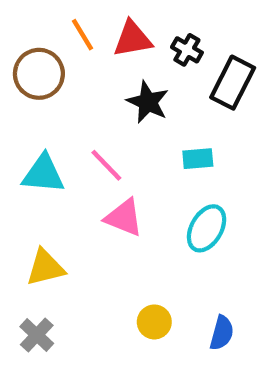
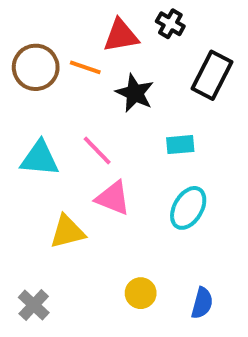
orange line: (82, 35) -> (85, 67), moved, turned -40
black cross: (187, 50) -> (170, 24), moved
yellow triangle: (45, 268) -> (67, 232), moved

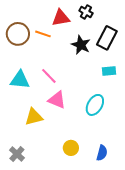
black star: (135, 93) -> (81, 45), moved
cyan rectangle: (180, 145) -> (109, 71), moved

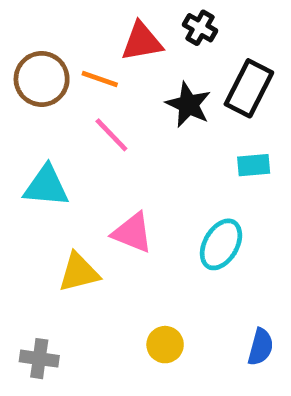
pink line: (49, 76) -> (111, 135), moved
blue semicircle: (102, 153) -> (261, 347), moved
gray cross: (17, 154) -> (39, 359), turned -35

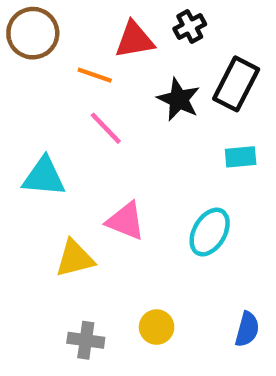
black cross: (200, 28) -> (190, 27), turned 32
brown circle: (42, 79) -> (33, 33), moved
gray cross: (39, 359) -> (86, 340), moved

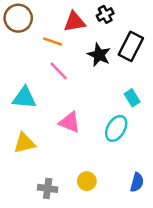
cyan rectangle: (241, 157) -> (132, 98), moved, turned 63
yellow triangle: (75, 259) -> (24, 143), moved

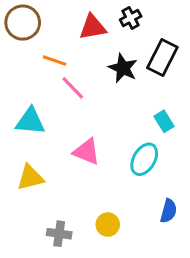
orange line: (52, 41) -> (55, 61), moved
blue semicircle: (137, 182) -> (169, 211), moved

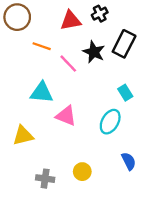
pink line: (73, 88) -> (68, 64), moved
cyan triangle: (30, 121) -> (42, 93), moved
blue semicircle: (169, 211) -> (129, 161), turned -42

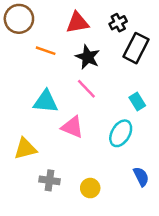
black cross: (100, 14) -> (118, 23), moved
black star: (94, 52) -> (88, 57), moved
pink line: (68, 64) -> (86, 89), moved
gray cross: (45, 179) -> (49, 180), moved

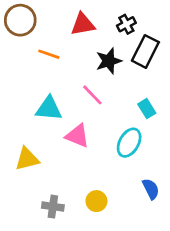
black star: (88, 57) -> (109, 61), moved, turned 30
gray cross: (49, 180) -> (53, 207), moved

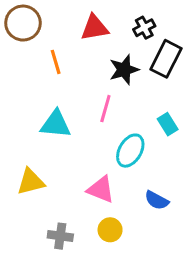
orange line: (49, 54) -> (56, 62), turned 55
pink line: (92, 95) -> (105, 109), turned 60
pink triangle: (77, 136) -> (101, 189), moved
cyan ellipse: (129, 143) -> (130, 151), moved
blue semicircle: (151, 189) -> (157, 200), moved, turned 145

